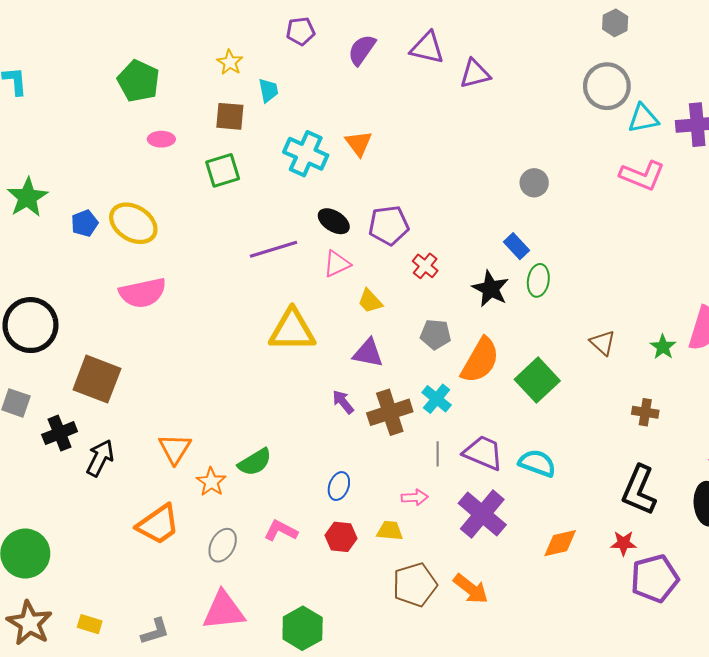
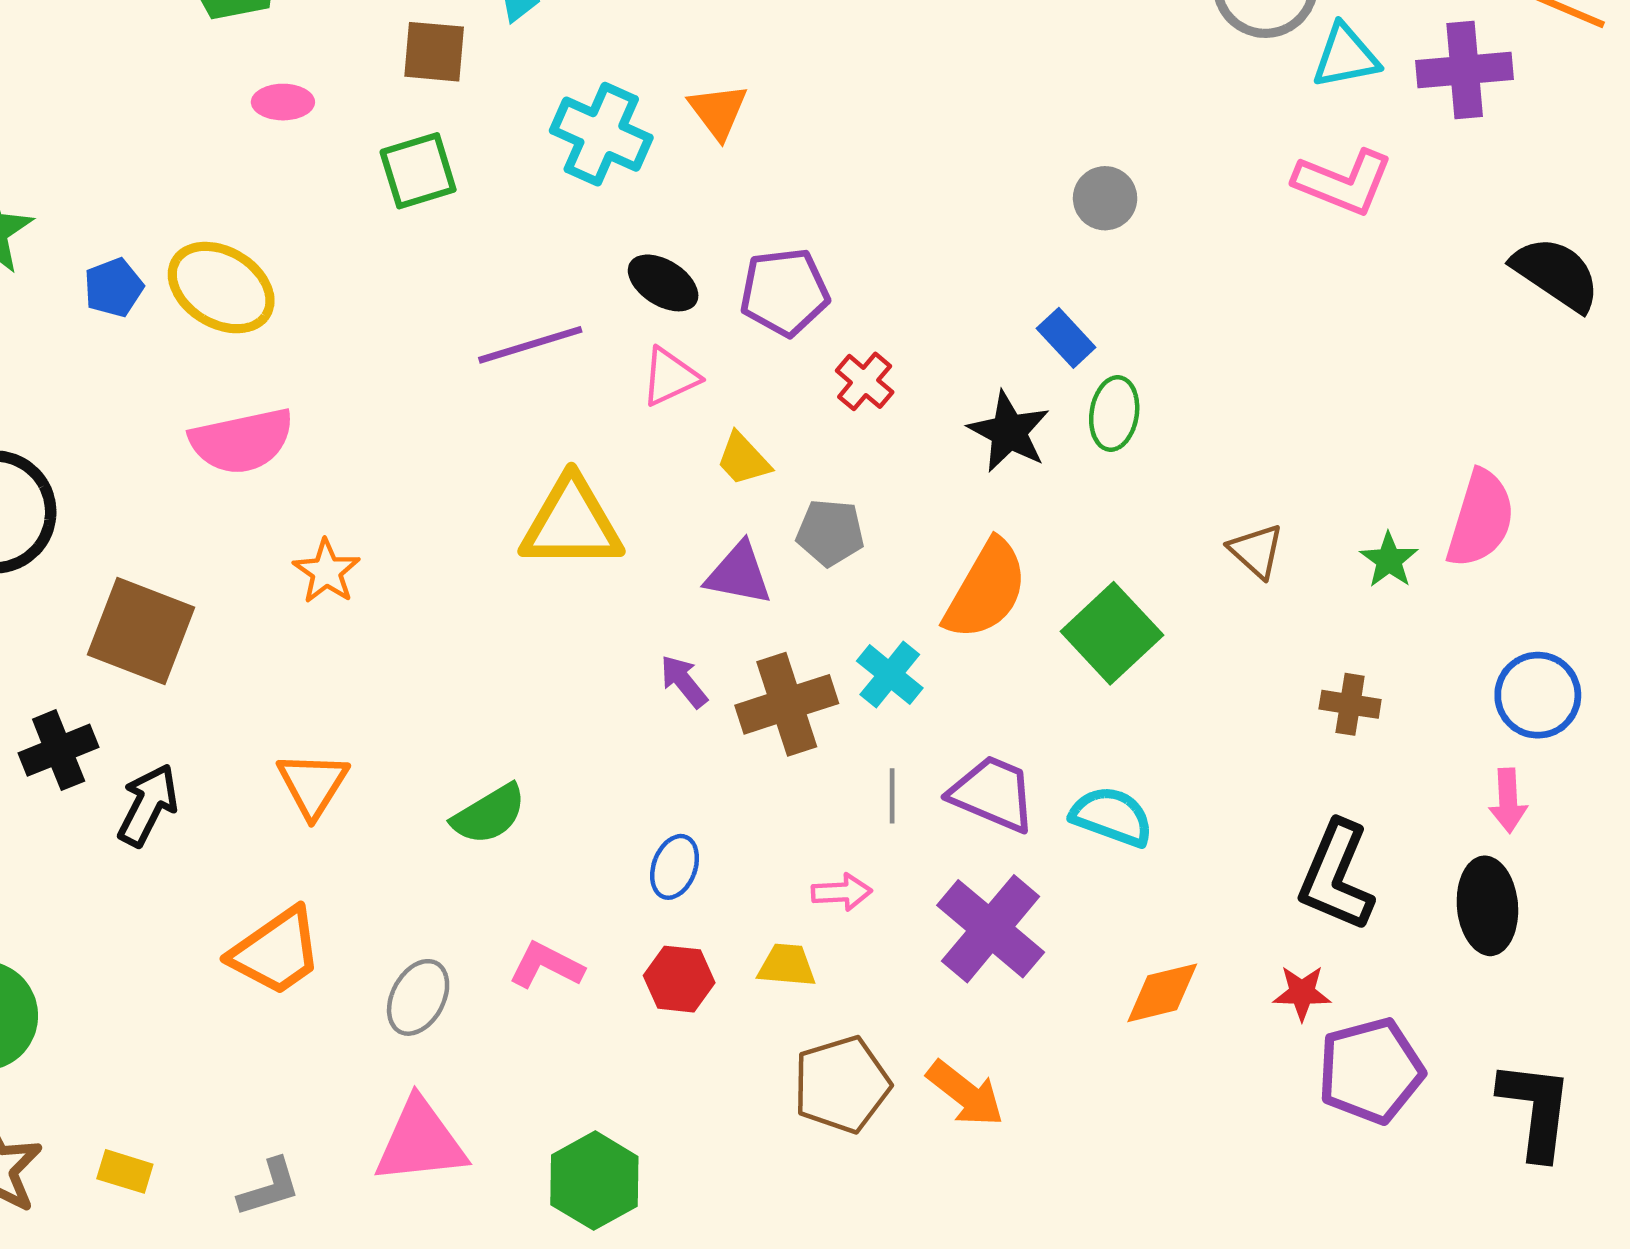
gray pentagon: (436, 334) -> (830, 533), moved
orange star: (211, 482) -> (326, 571), moved

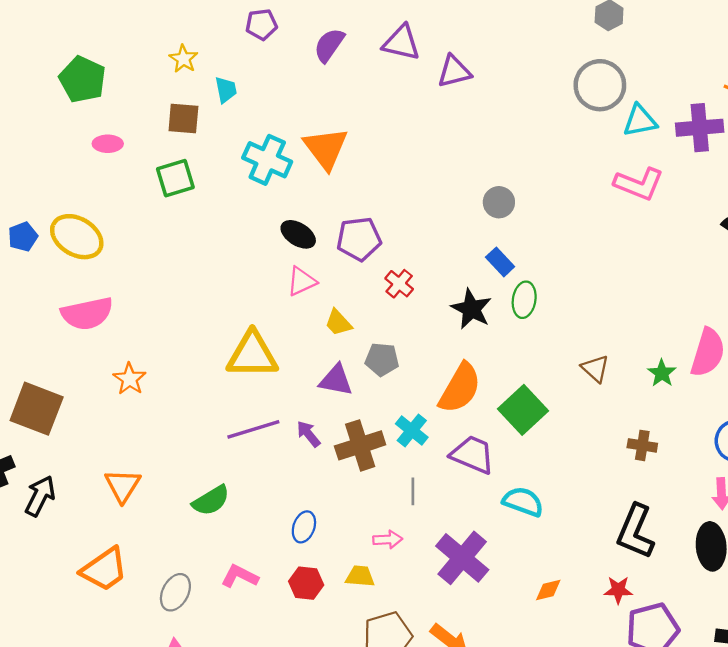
orange triangle: (718, 111) -> (326, 148), size x1.5
gray circle: (1105, 198) -> (499, 202), moved
purple line: (530, 345) -> (253, 429), moved
purple trapezoid: (993, 794) -> (473, 455), moved
orange diamond: (1162, 993) -> (548, 590), size x0.7

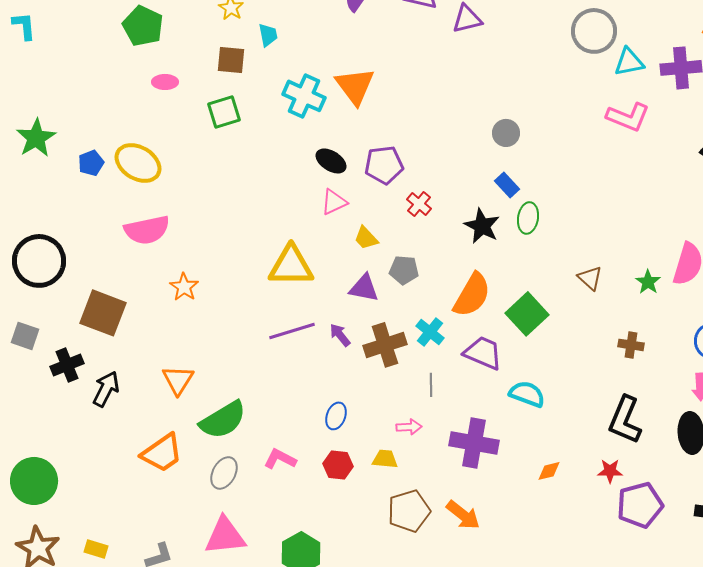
green semicircle: (211, 501) -> (223, 420), moved, size x1.4
purple cross: (462, 558) -> (474, 443), turned -30

